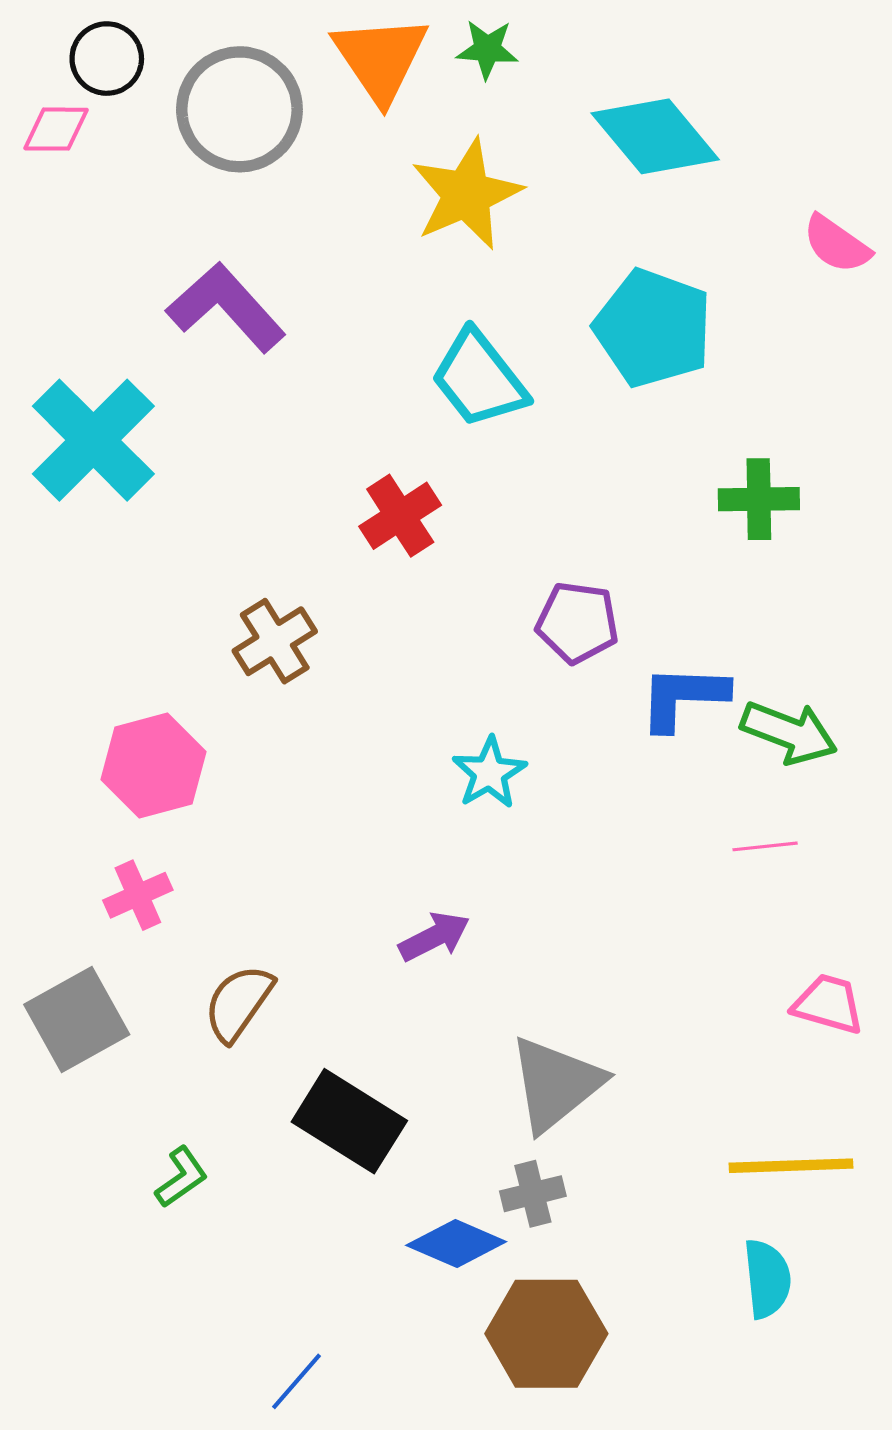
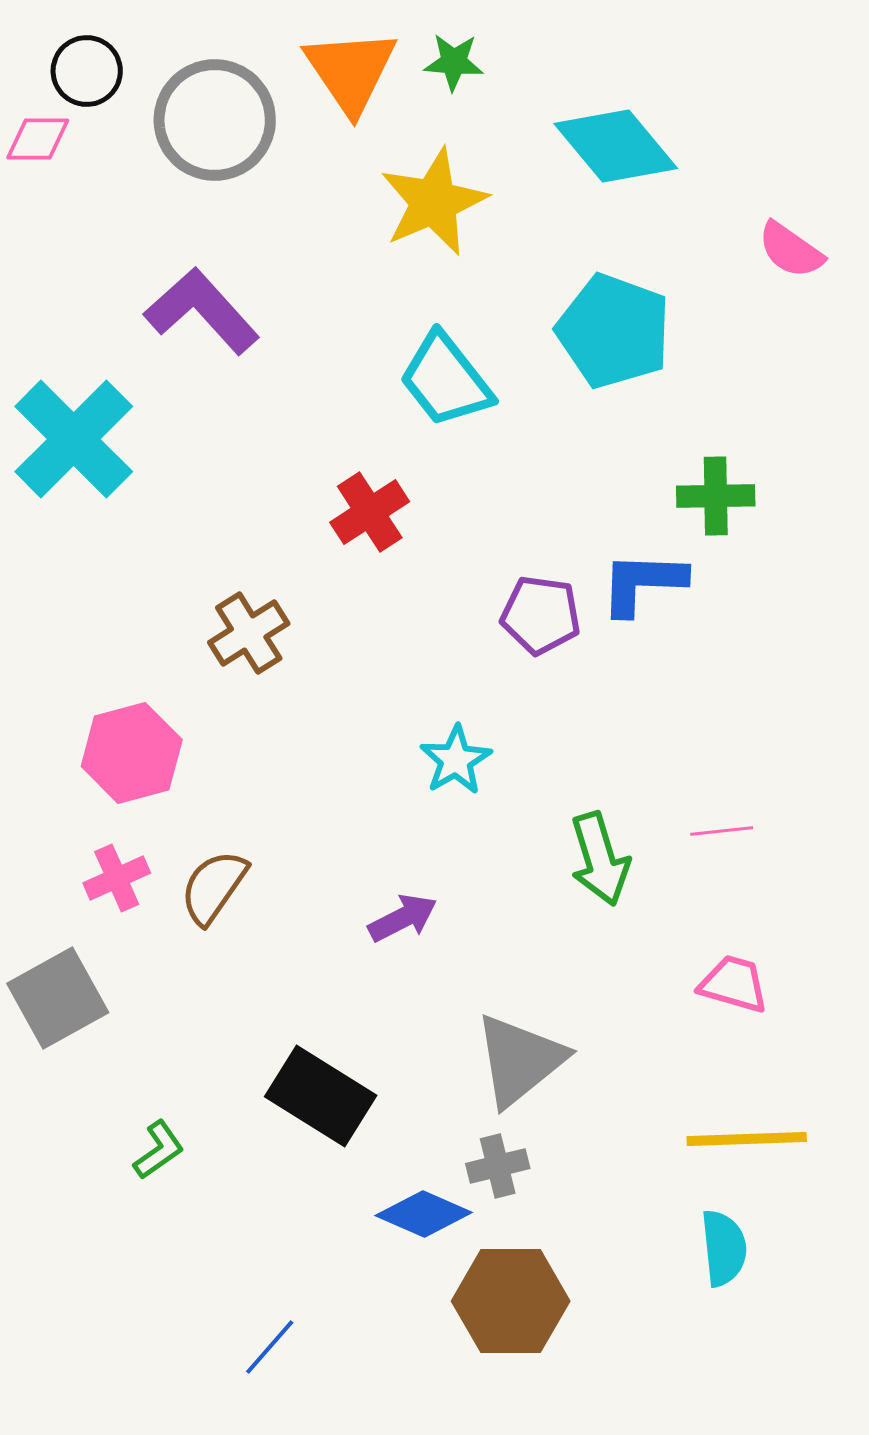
blue L-shape: (683, 697) -> (643, 583), moved
green arrow: (789, 732) -> (600, 859), moved, turned 52
brown semicircle: (238, 1003) -> (214, 887), moved
pink trapezoid: (828, 1004) -> (734, 984), moved

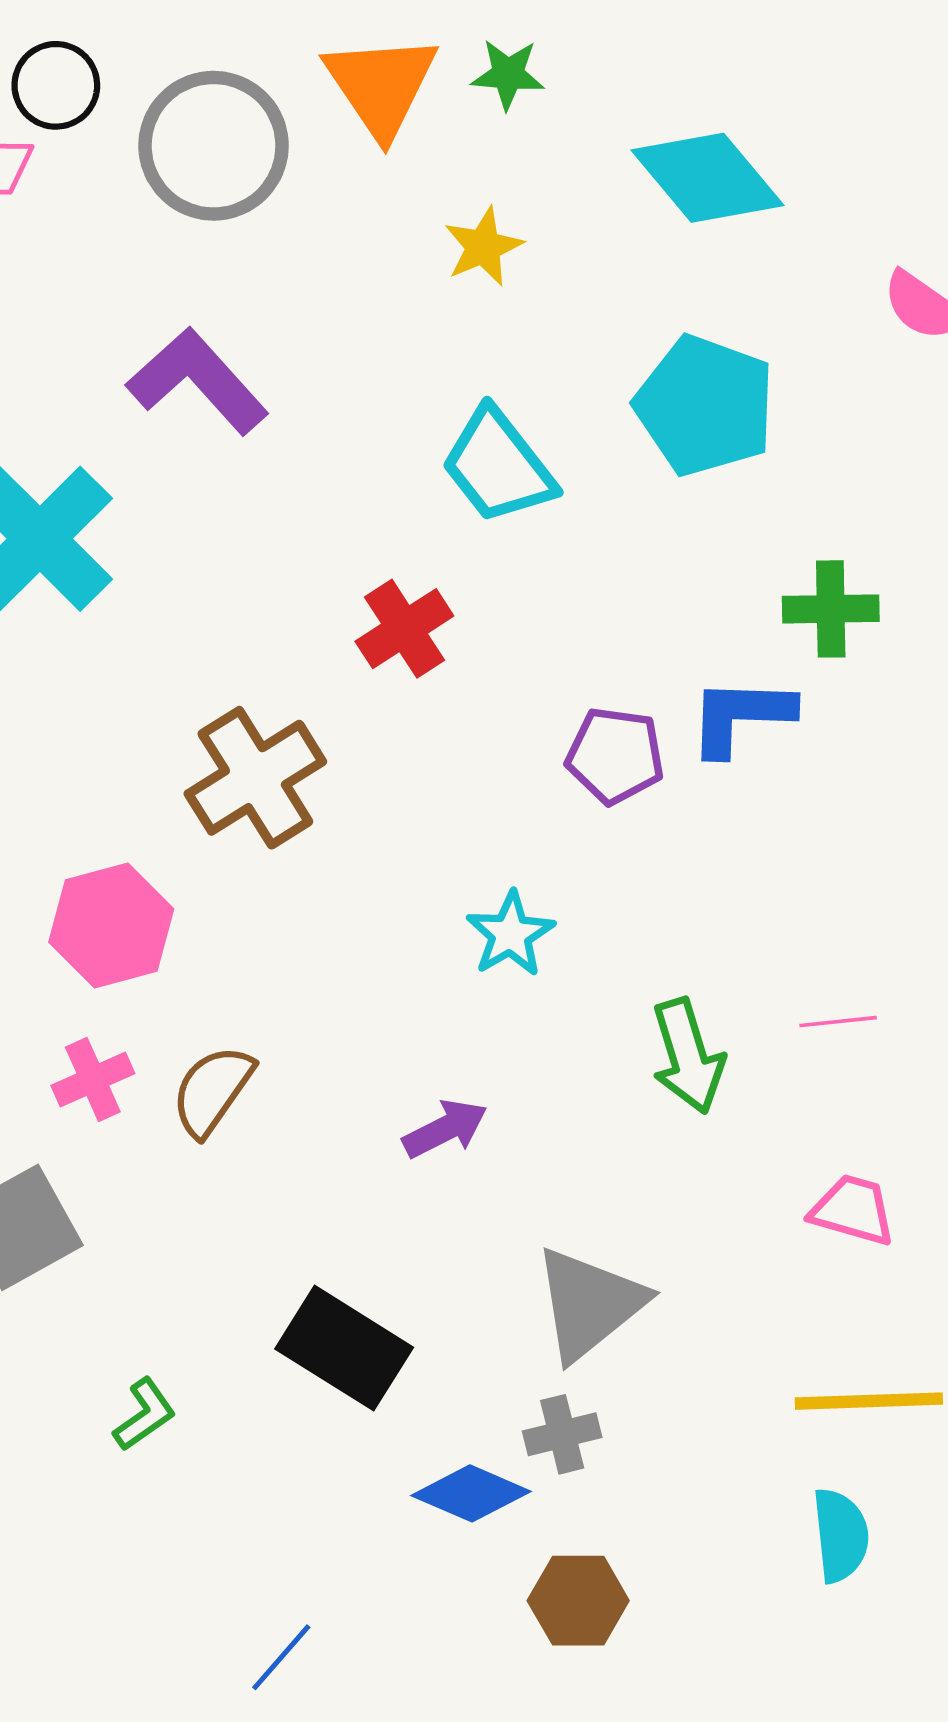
yellow star: (434, 202) -> (483, 247), size x0.6
brown cross: (249, 633) -> (255, 778), size x1.4
brown hexagon: (511, 1301) -> (578, 1601), size x0.7

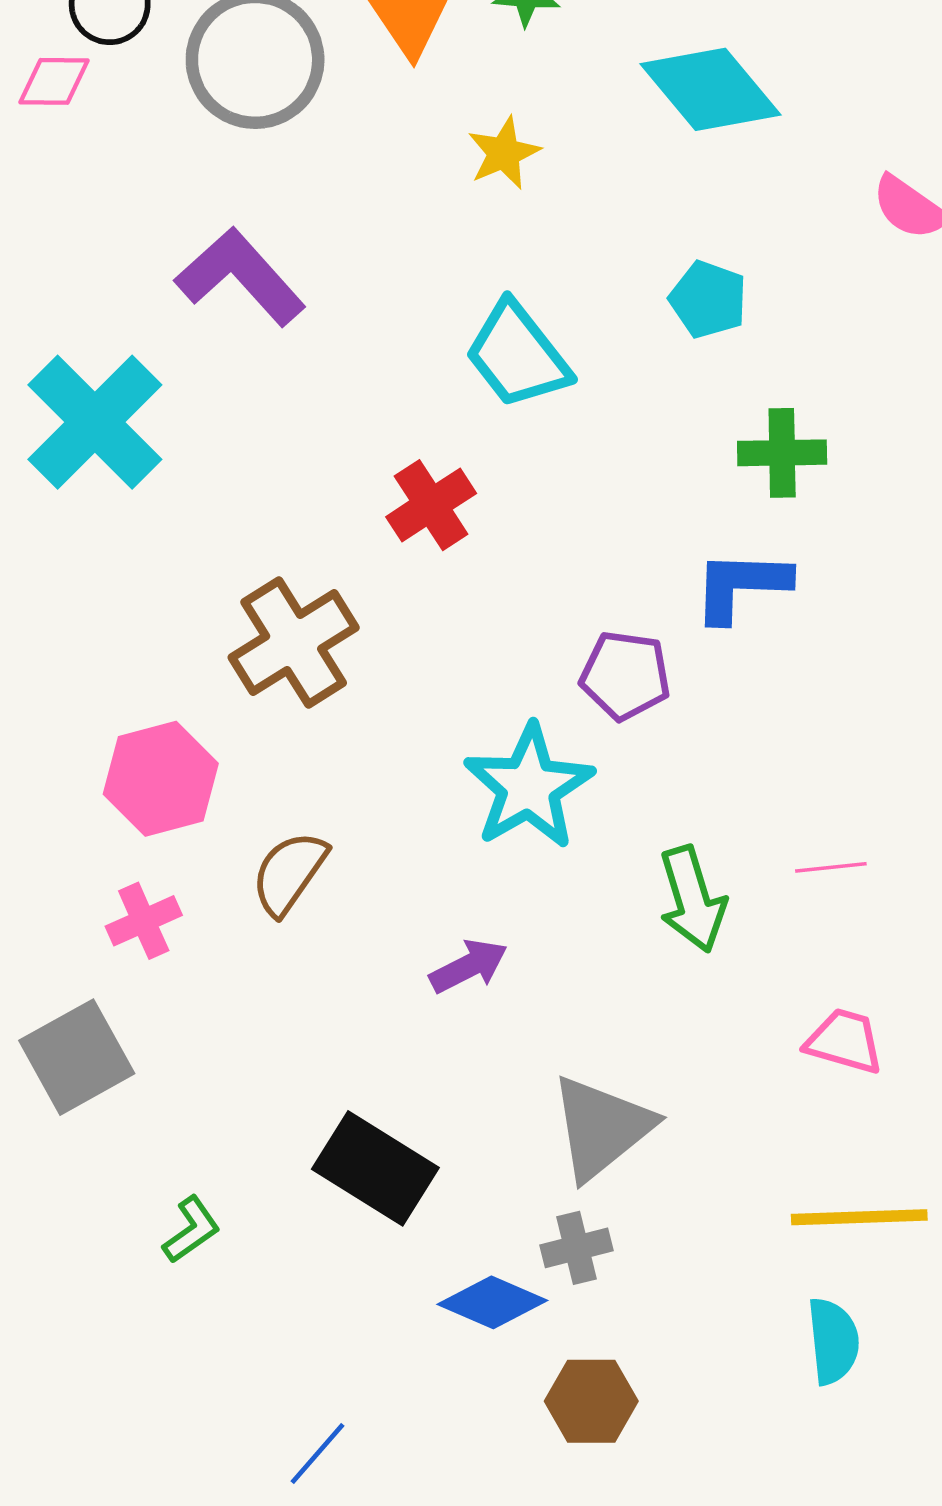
cyan pentagon: (705, 406) -> (708, 299), size x0.6
green cross: (831, 609) -> (782, 453), moved
purple pentagon: (615, 756) -> (625, 675), moved
cyan star: (510, 934) -> (529, 787), size x1.6
brown semicircle: (212, 1091) -> (289, 873), moved

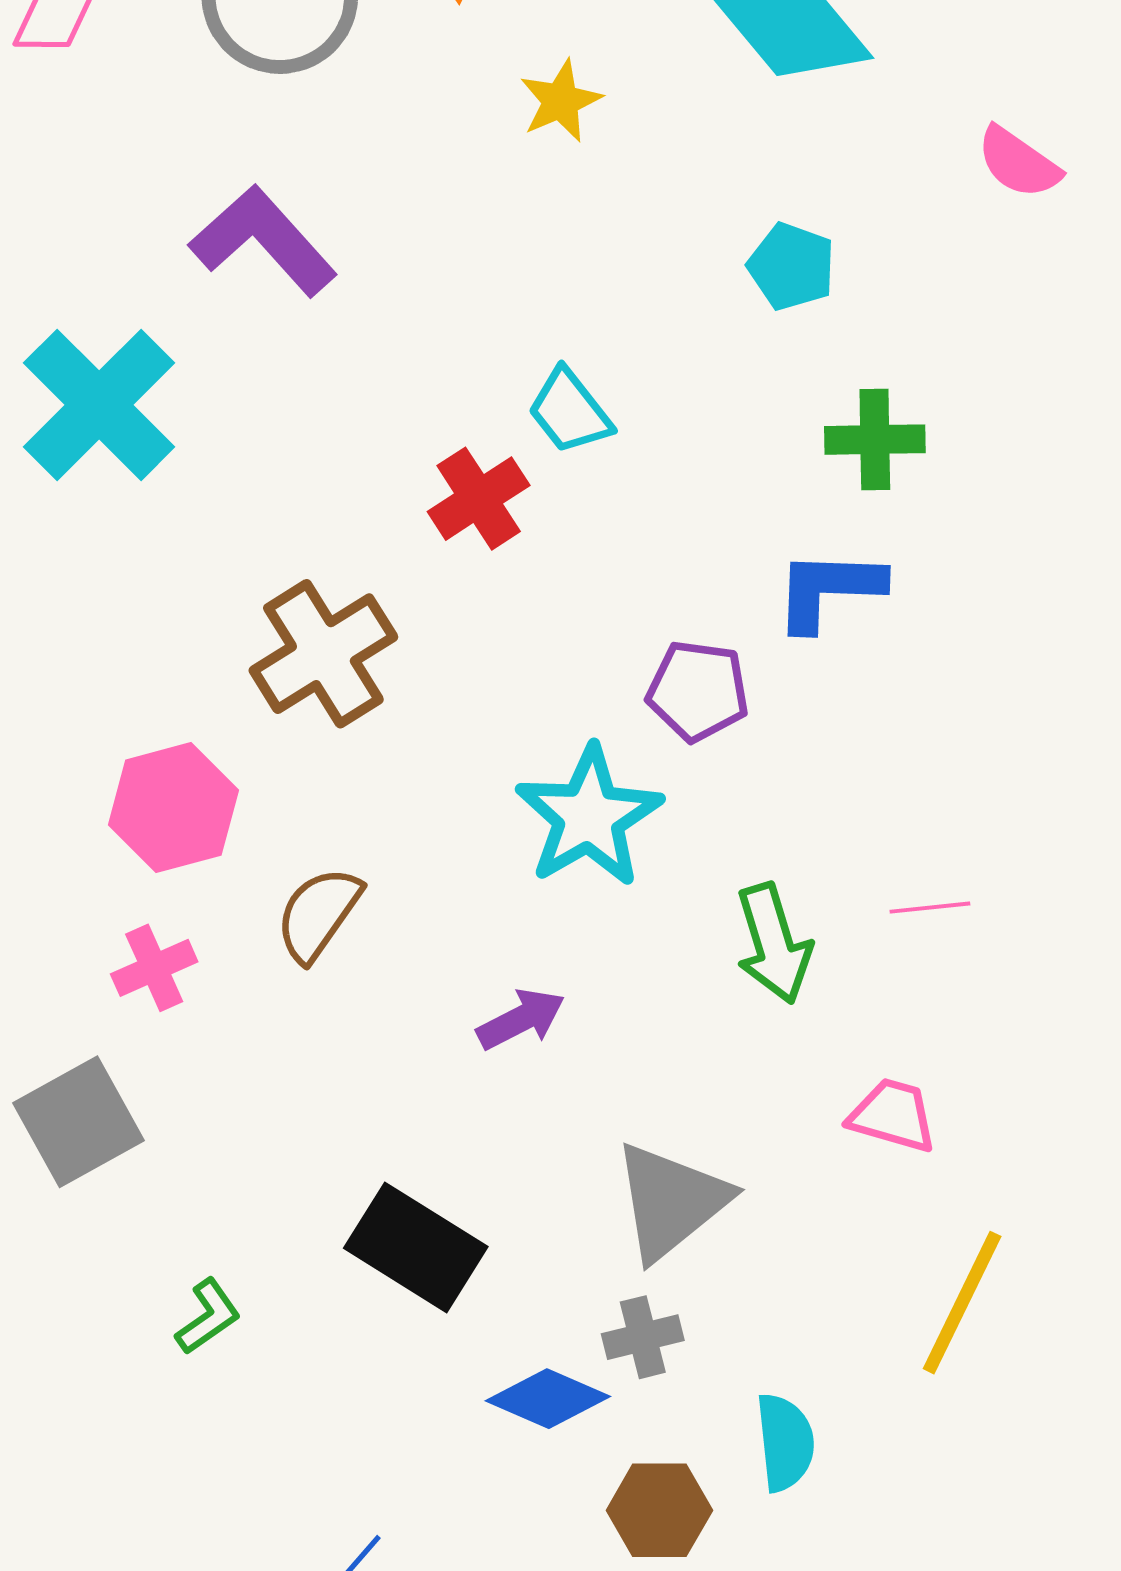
cyan trapezoid: (517, 355) -> (570, 411), moved, size x0.7
pink trapezoid: (845, 1041) -> (893, 1115), moved
yellow line: (859, 1217) -> (962, 1303), turned -62
cyan semicircle: (833, 1341) -> (785, 1442), moved

